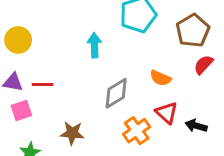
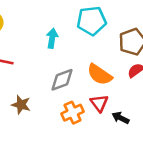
orange semicircle: (160, 78) -> (100, 75), size x1.5

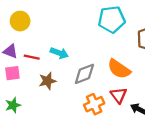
cyan arrow: (52, 38) -> (59, 53), moved, turned 102
brown star: (21, 105) -> (47, 81), moved, turned -30

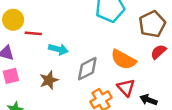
red line: (32, 57) -> (33, 33), moved

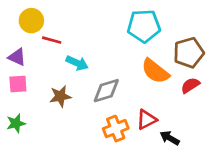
orange semicircle: (123, 60) -> (155, 71), moved
red triangle: (126, 88) -> (146, 120), turned 36

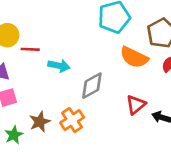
brown star: (60, 96) -> (40, 122), moved
orange cross: (116, 129) -> (72, 120), moved

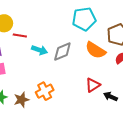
gray diamond: (92, 86) -> (62, 51), moved
brown star: (40, 122) -> (21, 100), moved

